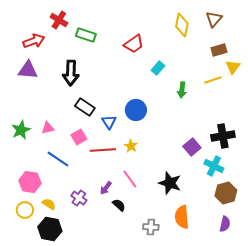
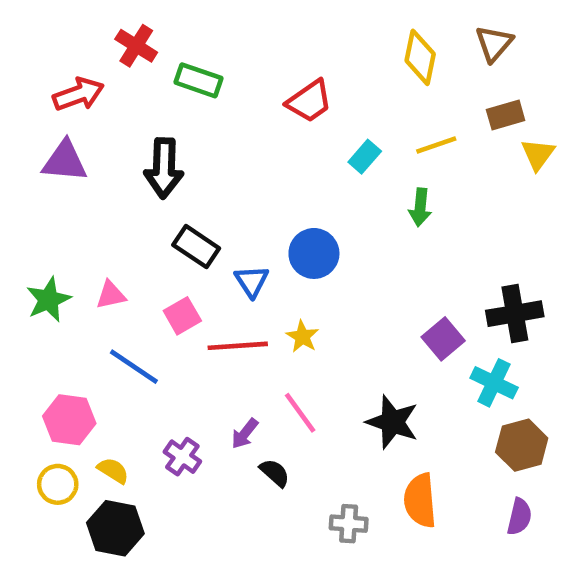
yellow line: (213, 80) -> (436, 145), moved

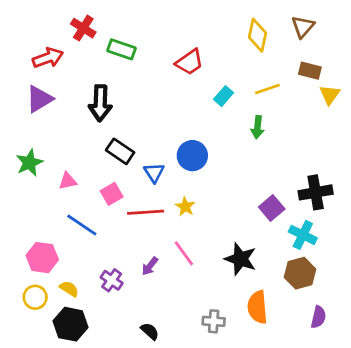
brown rectangle: (506, 115) -> (310, 71), turned 30
purple triangle: (65, 161) -> (39, 99), turned -36
green star: (48, 300) -> (29, 163), moved
brown hexagon: (522, 445) -> (300, 273), moved
black semicircle: (275, 473) -> (150, 331), moved

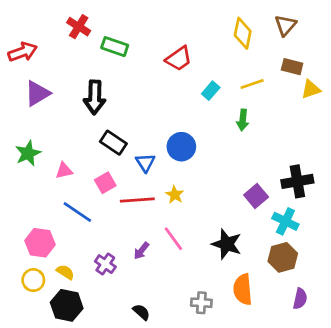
red arrow: (48, 58) -> (23, 52), moved
yellow triangle: (330, 95) -> (311, 89), turned 35

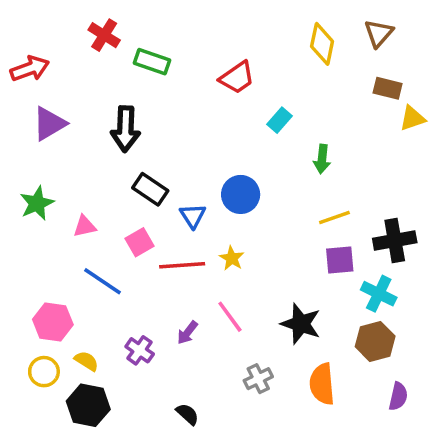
yellow line: (252, 84) -> (334, 218), moved
purple square: (256, 196) -> (340, 260), turned 35
gray cross: (201, 303) -> (258, 379), moved, turned -30

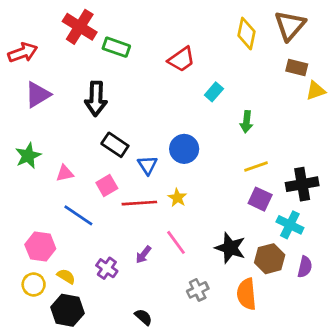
brown triangle: (379, 33) -> (290, 25), size x1.4
red cross: (104, 35) -> (80, 27), size x1.4
purple square: (340, 260) -> (260, 199), turned 30
brown hexagon: (375, 341) -> (270, 259), moved
purple semicircle: (398, 396) -> (305, 267), moved

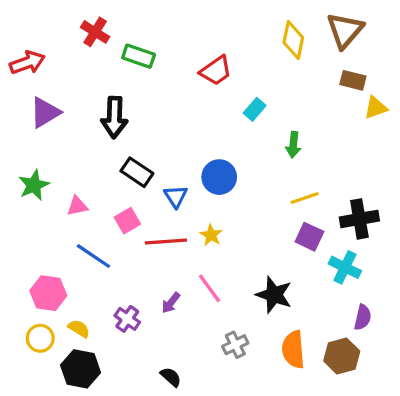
red cross: (80, 27) -> (95, 32), size x0.7
brown hexagon: (270, 259) -> (342, 356), moved

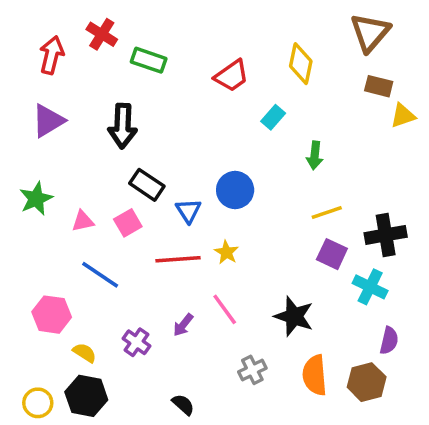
yellow diamond: (293, 40) -> (301, 64), moved
red arrow: (27, 63) -> (52, 55), moved, turned -56
pink square: (127, 221) -> (128, 223), moved
yellow circle: (40, 338) -> (38, 403), moved

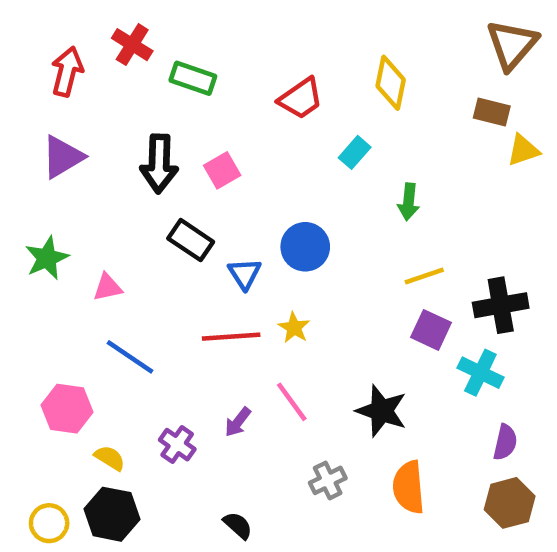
brown triangle: (370, 33) -> (512, 45), moved
pink square: (128, 223) -> (222, 170), moved
brown hexagon: (367, 382) -> (510, 503), moved

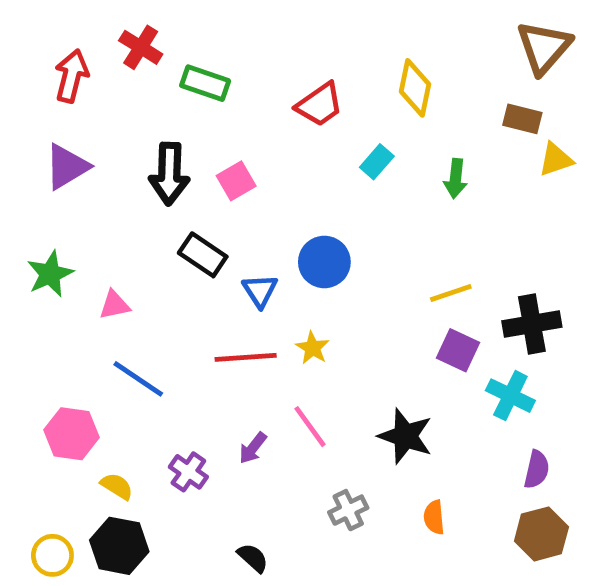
green arrow: (409, 202) -> (456, 179), moved
orange semicircle: (409, 487) -> (434, 517), size x0.6

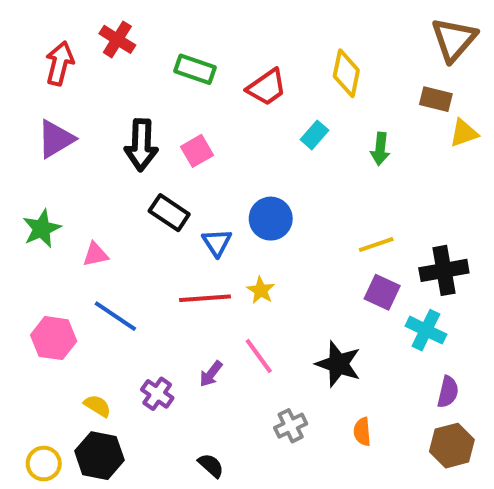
green rectangle: (205, 83) -> (195, 69), moved
pink hexagon: (72, 434) -> (54, 338), moved

